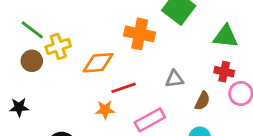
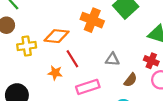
yellow cross: (58, 46) -> (27, 46), moved
red line: (124, 88) -> (72, 59), turned 66

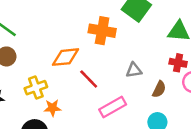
yellow cross: (27, 46) -> (36, 88), moved
orange star: (55, 73) -> (52, 108), moved

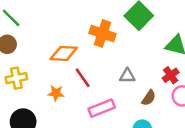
red cross: (178, 63) -> (171, 75), turned 35
yellow cross: (36, 88) -> (16, 78), moved
orange star: (52, 108) -> (56, 93), moved

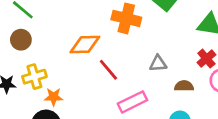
orange star: (56, 93) -> (54, 97), moved
brown semicircle: (149, 98) -> (184, 86), turned -119

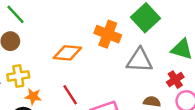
gray triangle: (158, 63) -> (139, 60), moved, size x1.6
red line: (108, 70) -> (70, 95), moved

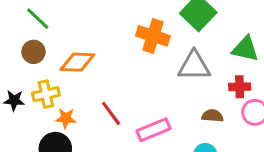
orange diamond: (67, 53) -> (77, 62), moved
red cross: (175, 80) -> (240, 87), turned 35

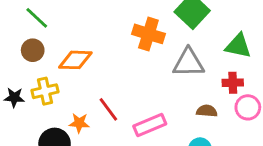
orange star: (66, 118) -> (79, 123), moved

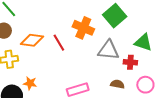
red cross: (233, 83) -> (130, 62), moved
red line: (108, 109) -> (59, 43), moved

